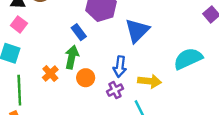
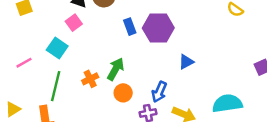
blue triangle: (137, 30) -> (186, 62), size x0.6
blue rectangle: (79, 32) -> (130, 27), moved

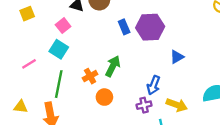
pink square: (74, 23) -> (63, 26), moved
orange circle: (123, 93) -> (104, 97), moved
yellow triangle: (13, 109) -> (21, 107), turned 40

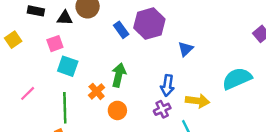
pink square: (63, 26) -> (55, 44), turned 32
cyan square: (59, 49) -> (68, 66), moved

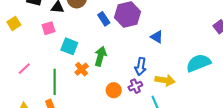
blue triangle: (186, 49) -> (157, 37), turned -48
cyan square: (68, 66) -> (69, 46), moved
orange circle: (117, 110) -> (114, 90), moved

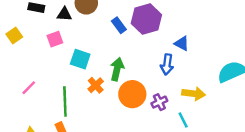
blue arrow: (141, 67) -> (167, 64), moved
orange circle: (114, 90) -> (132, 94), moved, size x1.5

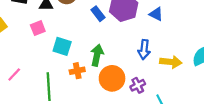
blue triangle: (182, 43) -> (156, 14), moved
orange cross: (96, 85) -> (77, 71), turned 32
yellow arrow: (194, 94) -> (171, 62), moved

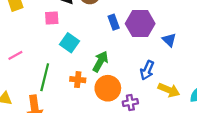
orange cross: (77, 71) -> (78, 80), moved

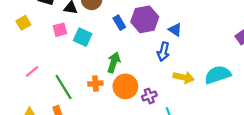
cyan square: (69, 43) -> (83, 37), moved
blue arrow: (147, 70) -> (163, 52), moved
green line: (45, 77) -> (64, 87), turned -35

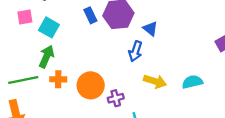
green arrow: (114, 62) -> (46, 57), moved
cyan semicircle: (218, 75) -> (192, 82), size x0.7
green line: (64, 87) -> (23, 80), turned -75

